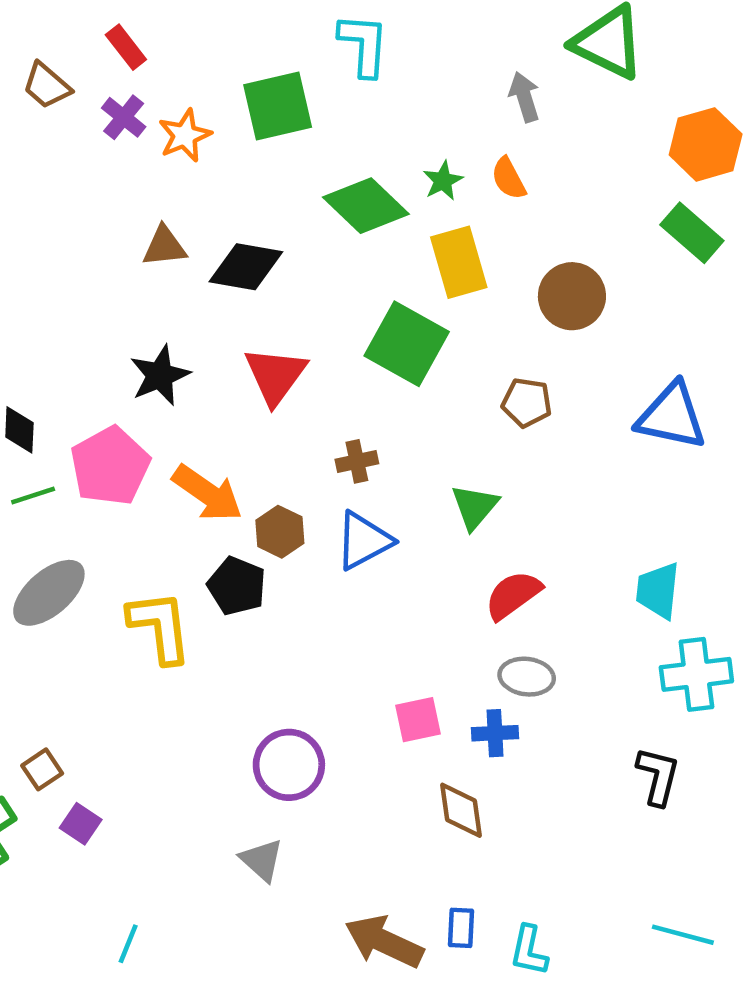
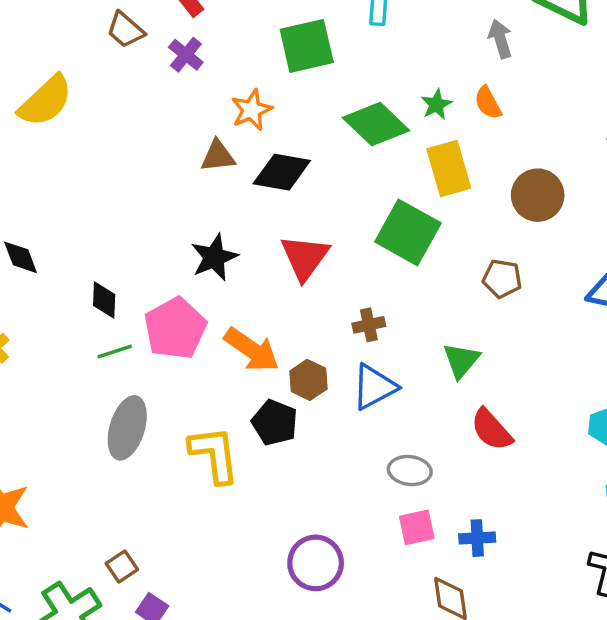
orange star: (185, 135) -> (252, 110), moved
gray ellipse: (49, 593) -> (127, 428), turned -32
red semicircle: (513, 595) -> (491, 430), turned -96
gray ellipse: (527, 677) -> (410, 471), moved

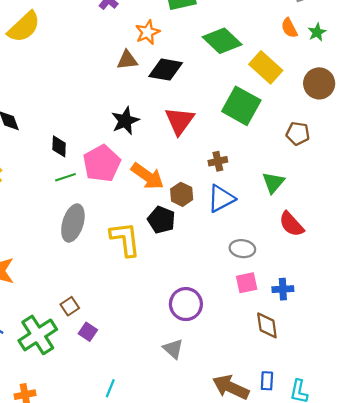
green star: (436, 105) -> (317, 32), moved
yellow rectangle: (449, 168) -> (266, 67), turned -32

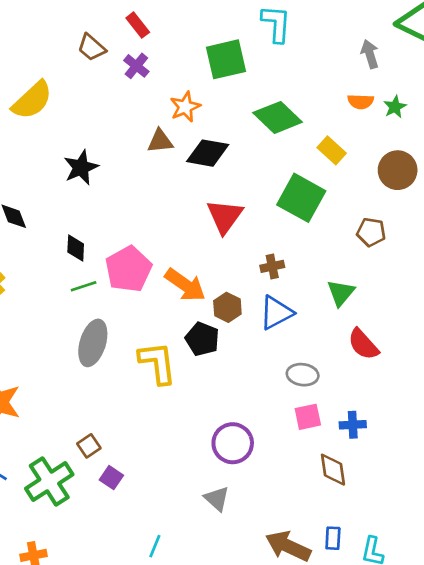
orange semicircle: (289, 28) -> (361, 102), turned -60
yellow rectangle: (266, 67) -> (332, 150), size x0.7
black star: (125, 121) -> (81, 168), moved
cyan line: (110, 388) -> (155, 546), moved

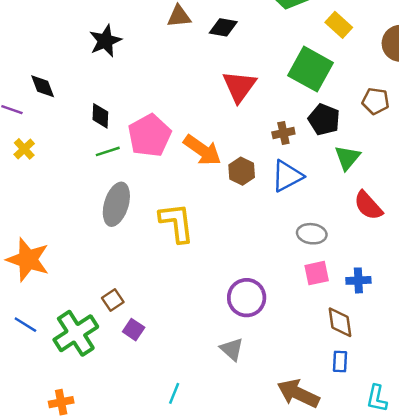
black diamond: (208, 153) -> (223, 27), size x0.7
black pentagon: (202, 339) -> (324, 119), moved
blue rectangle: (333, 538) -> (340, 362), moved

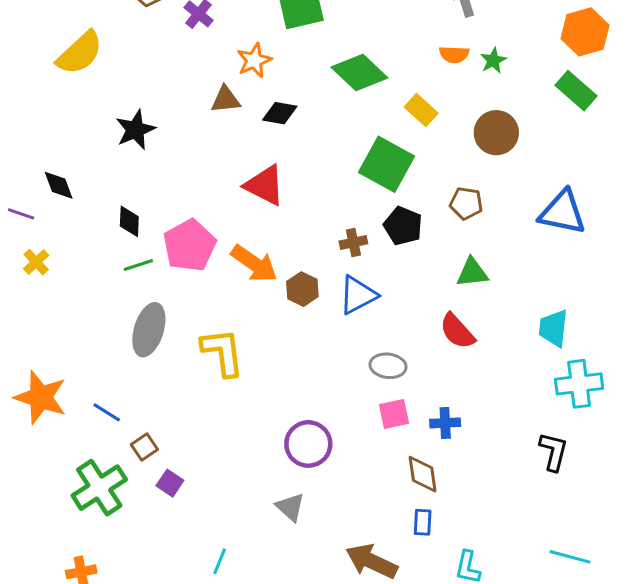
red triangle: (239, 86) -> (265, 185), moved, turned -39
green triangle: (347, 158) -> (472, 273), moved, turned 44
blue line: (25, 325) -> (107, 412), moved

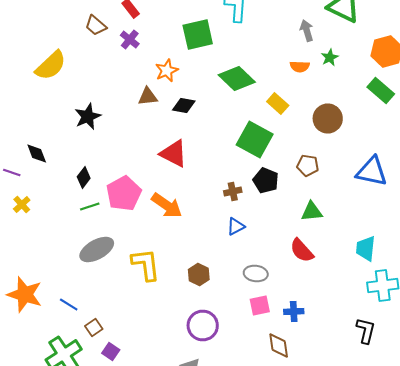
green star: (493, 60) -> (330, 58), moved
black diamond: (129, 221) -> (84, 178), turned 35
brown hexagon: (302, 289) -> (199, 274), moved
blue triangle: (358, 295) -> (236, 226), size x0.7
gray ellipse: (149, 330) -> (97, 250), turned 44

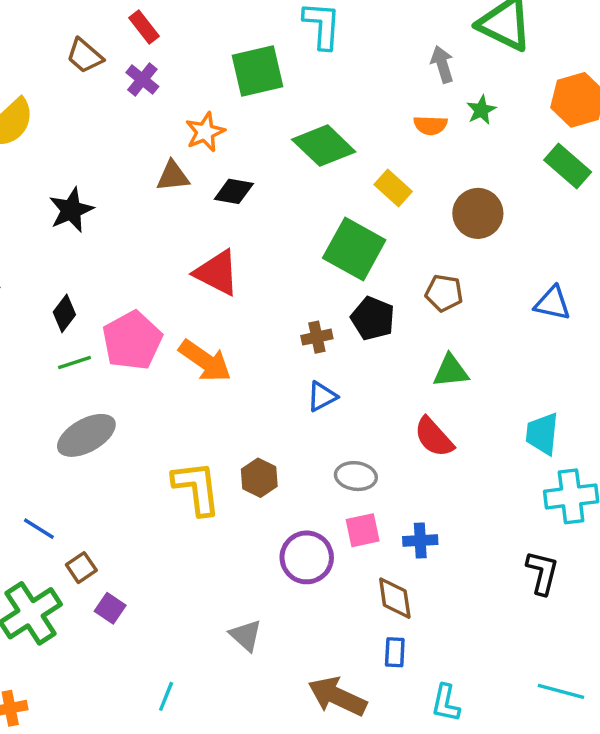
blue triangle: (372, 172) -> (552, 303), size x0.7
yellow L-shape: (146, 264) -> (197, 488), moved
purple circle: (203, 326) -> (307, 557), moved

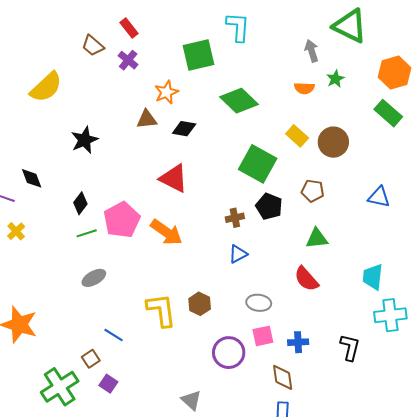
yellow rectangle: (393, 188) -> (297, 136), moved
gray ellipse: (86, 435) -> (94, 278), size x0.7
blue line: (39, 529) -> (114, 335), moved
black L-shape: (542, 573) -> (350, 347), moved

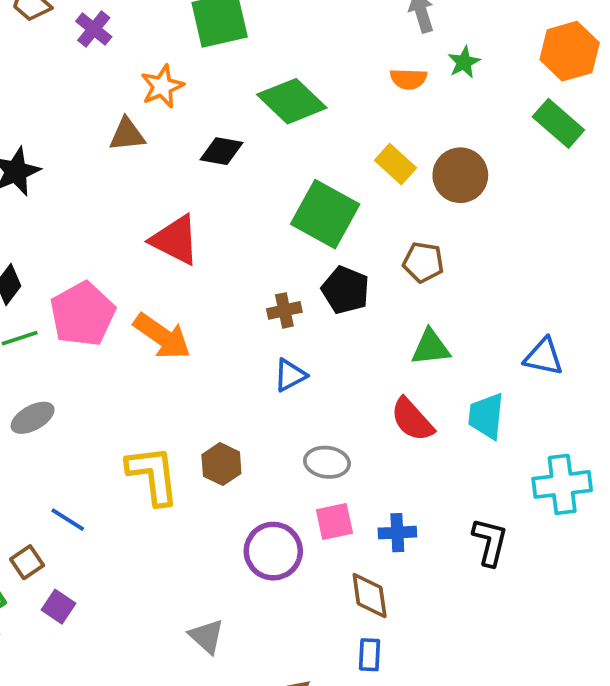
black diamond: (184, 129) -> (221, 151), moved
blue triangle: (379, 197) -> (544, 357), moved
cyan trapezoid: (373, 277) -> (486, 416), moved

